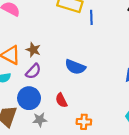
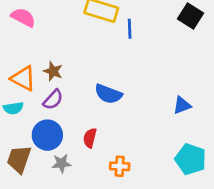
red semicircle: (61, 100) -> (90, 138), turned 40

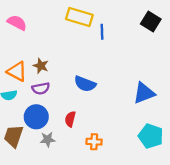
purple semicircle: (53, 100) -> (41, 88), turned 36
blue triangle: (182, 105) -> (144, 93), size x1.5

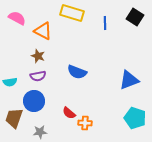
blue line: (102, 32) -> (105, 23), moved
orange triangle: (17, 71) -> (43, 31), moved
red semicircle: (70, 119) -> (69, 113), moved, turned -64
gray star: (48, 139) -> (40, 132), moved

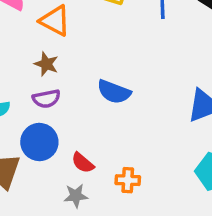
red semicircle: (69, 113) -> (83, 163), moved
gray star: (40, 132) -> (76, 196), moved

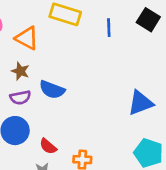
blue semicircle: (114, 92) -> (52, 90), moved

